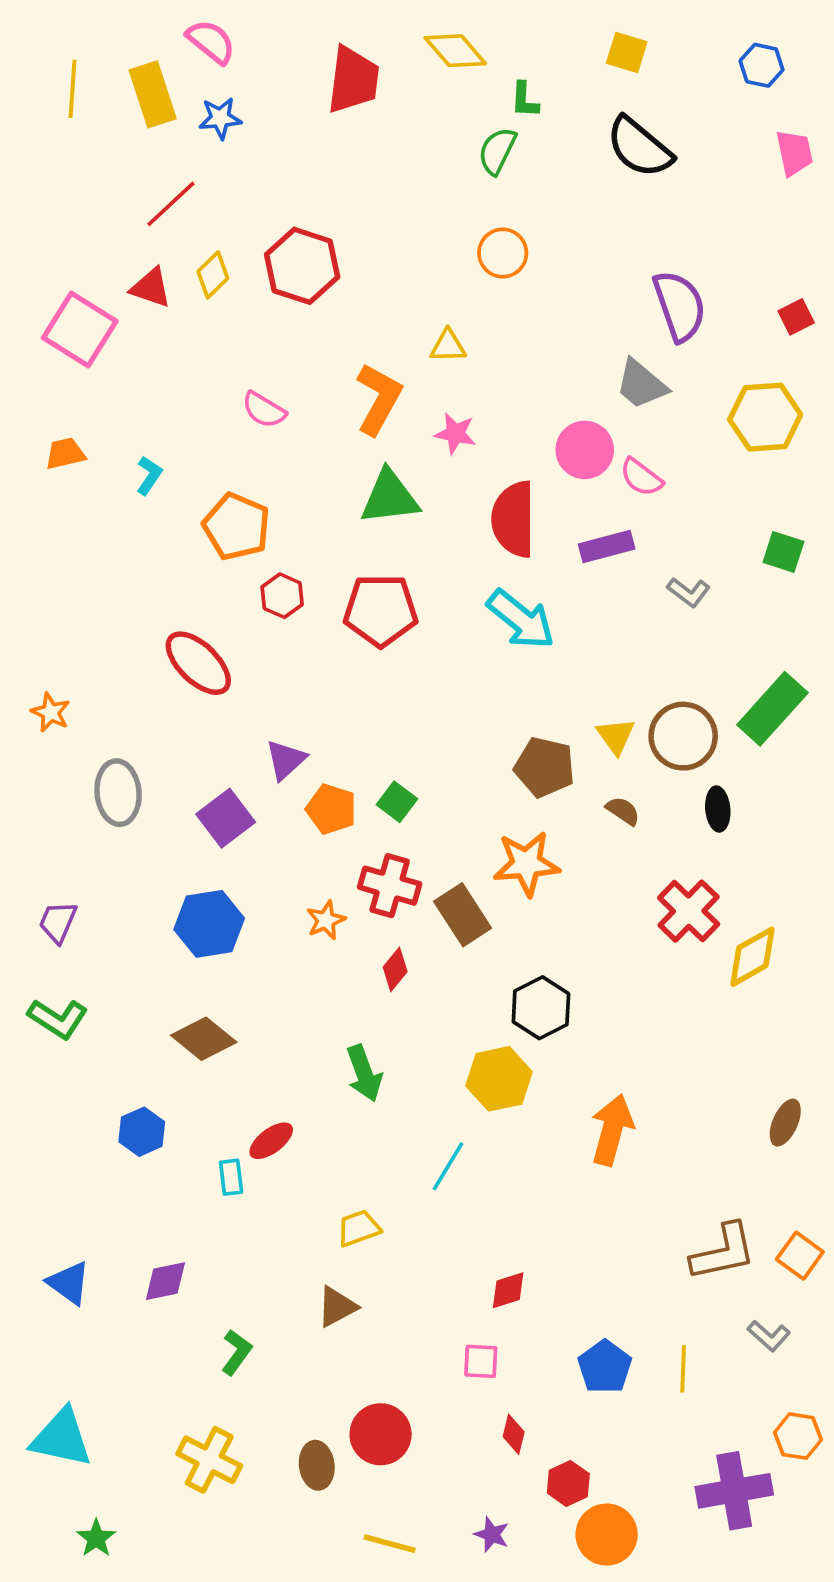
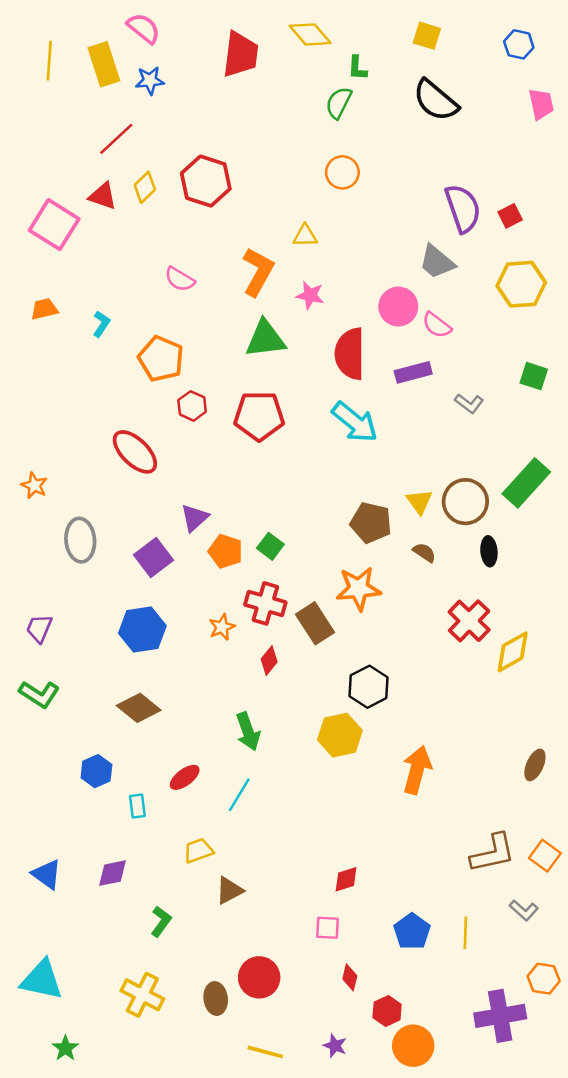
red square: (796, 317) -> (510, 216), moved
cyan line: (448, 1166) -> (239, 795), moved
cyan rectangle: (231, 1177) -> (137, 806), moved
yellow trapezoid: (359, 1228) -> (198, 851), moved

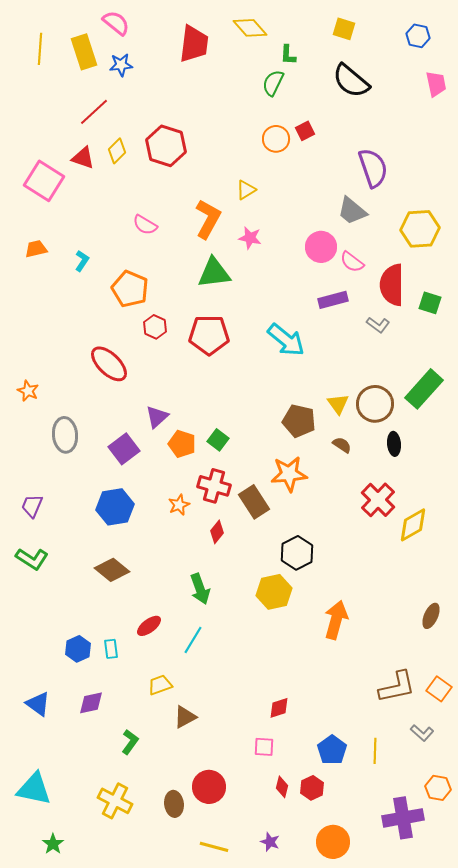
red square: (510, 216) -> (305, 131), moved
yellow triangle: (305, 236) -> (246, 190), turned -30
red semicircle: (350, 354) -> (392, 285), moved
blue hexagon: (96, 771) -> (78, 649), moved
red hexagon: (387, 1011) -> (312, 788), moved

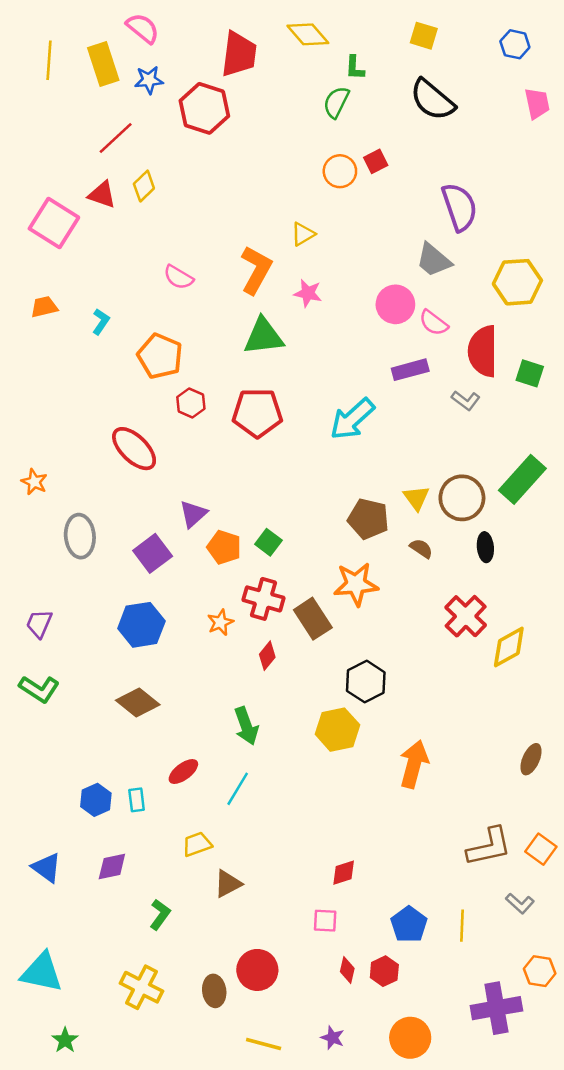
red hexagon: (166, 146) -> (204, 108), moved
cyan arrow: (286, 340) -> (352, 419), turned 99

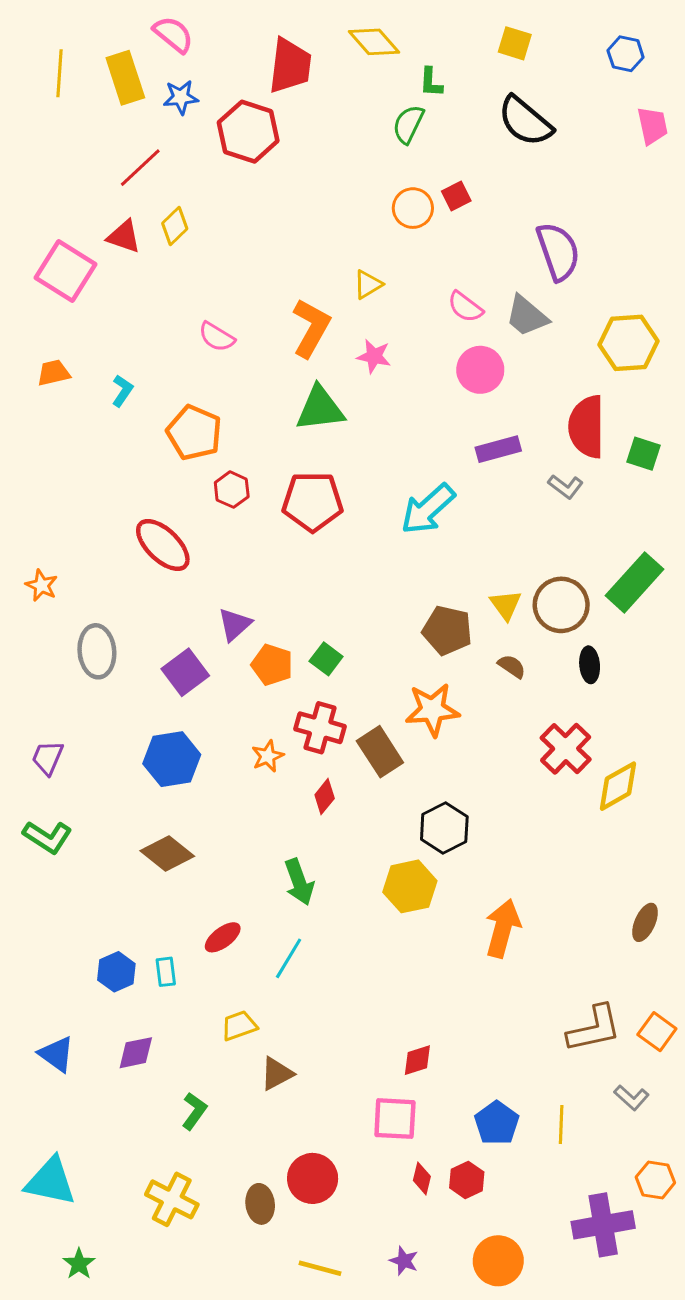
pink semicircle: (434, 323) -> (465, 307), moved
pink square: (325, 921) -> (395, 1119), size x1.5

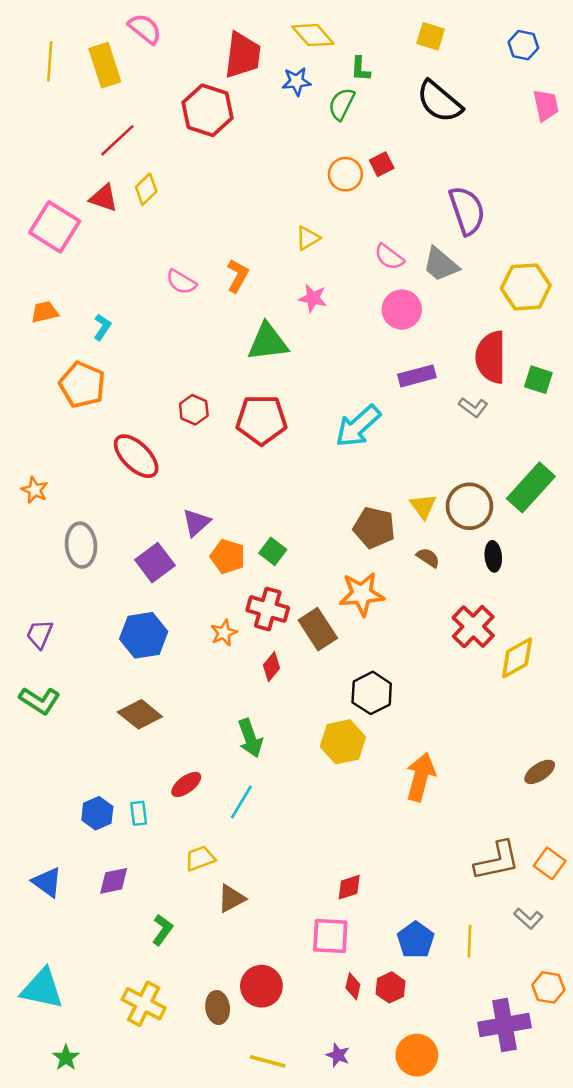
blue star: (181, 97) -> (297, 81), moved
orange L-shape: (311, 328) -> (238, 276), moved, size x0.7
orange pentagon: (194, 433) -> (82, 385), moved
brown ellipse: (645, 922) -> (540, 772), turned 32

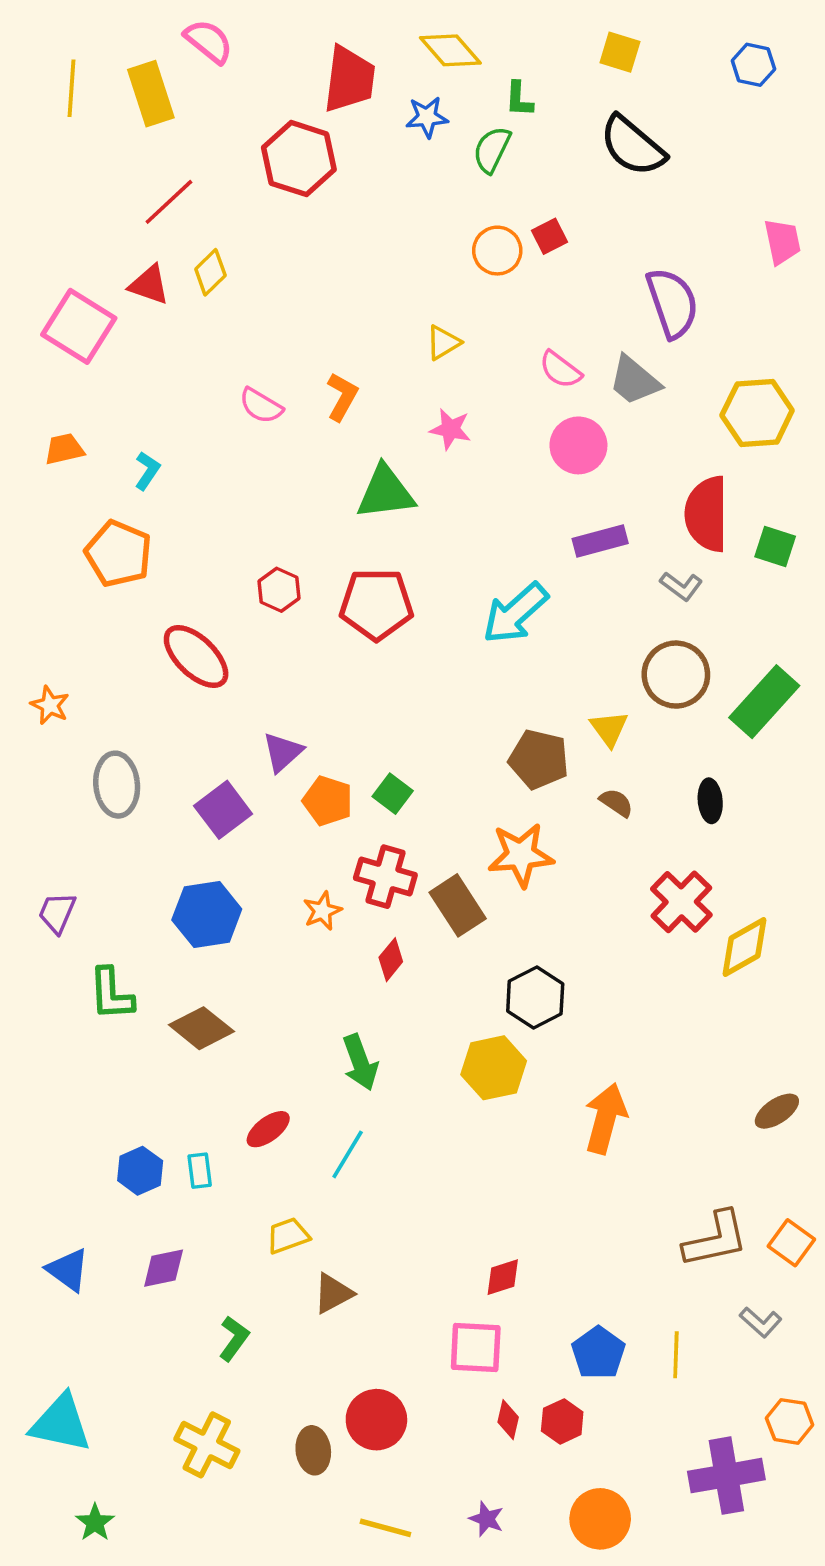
pink trapezoid: (546, 105) -> (782, 242), moved
brown circle: (469, 506) -> (676, 675), moved
green L-shape: (40, 700) -> (111, 994), moved, turned 54

